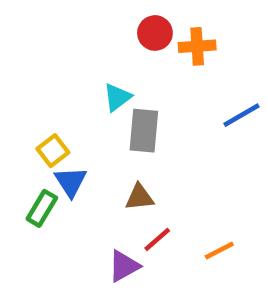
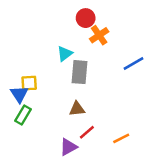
orange cross: (197, 46) -> (99, 35), moved, turned -30
yellow square: (53, 151) -> (29, 83), turned 35
blue triangle: (71, 182) -> (19, 94), moved

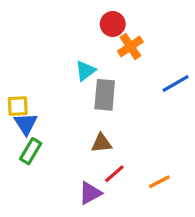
yellow square: (29, 83) -> (18, 106), moved

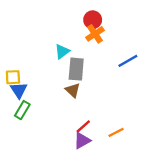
red circle: (113, 24) -> (93, 20), moved
brown triangle: (101, 143) -> (73, 90), moved, turned 49
purple triangle: (90, 193) -> (82, 141), moved

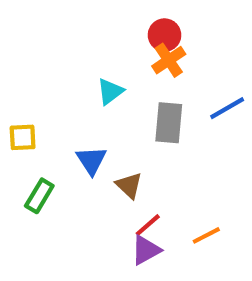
gray rectangle: (76, 69) -> (169, 123), moved
blue triangle: (19, 90) -> (91, 160), moved
brown triangle: (73, 90) -> (129, 185), moved

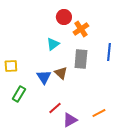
red circle: (165, 35) -> (64, 17), moved
blue line: (227, 108) -> (109, 52), turned -54
brown triangle: (129, 185) -> (61, 73), moved
red line: (148, 225) -> (55, 108), moved

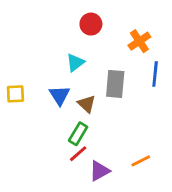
orange cross: (81, 29) -> (139, 41), moved
blue triangle: (44, 77) -> (60, 95), moved
green rectangle: (19, 94) -> (78, 134), moved

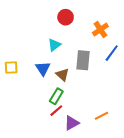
blue line: (155, 74) -> (112, 53), turned 30

